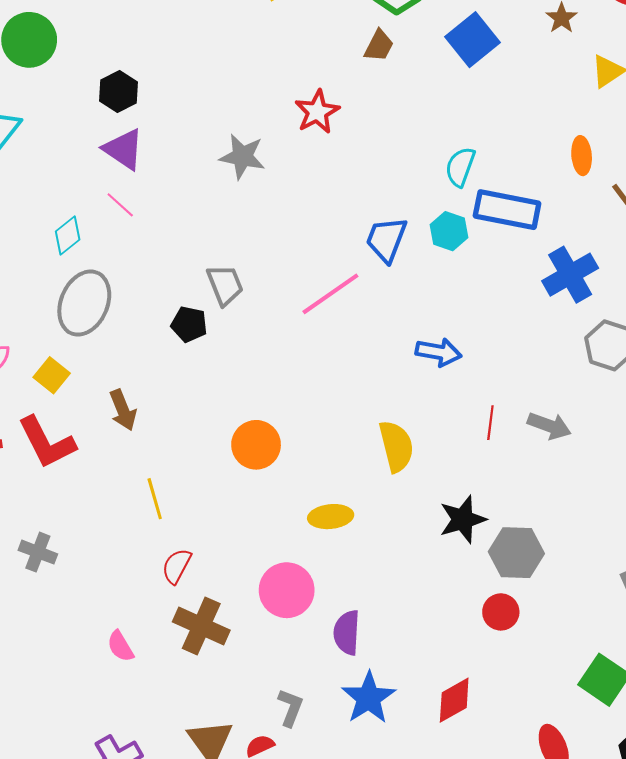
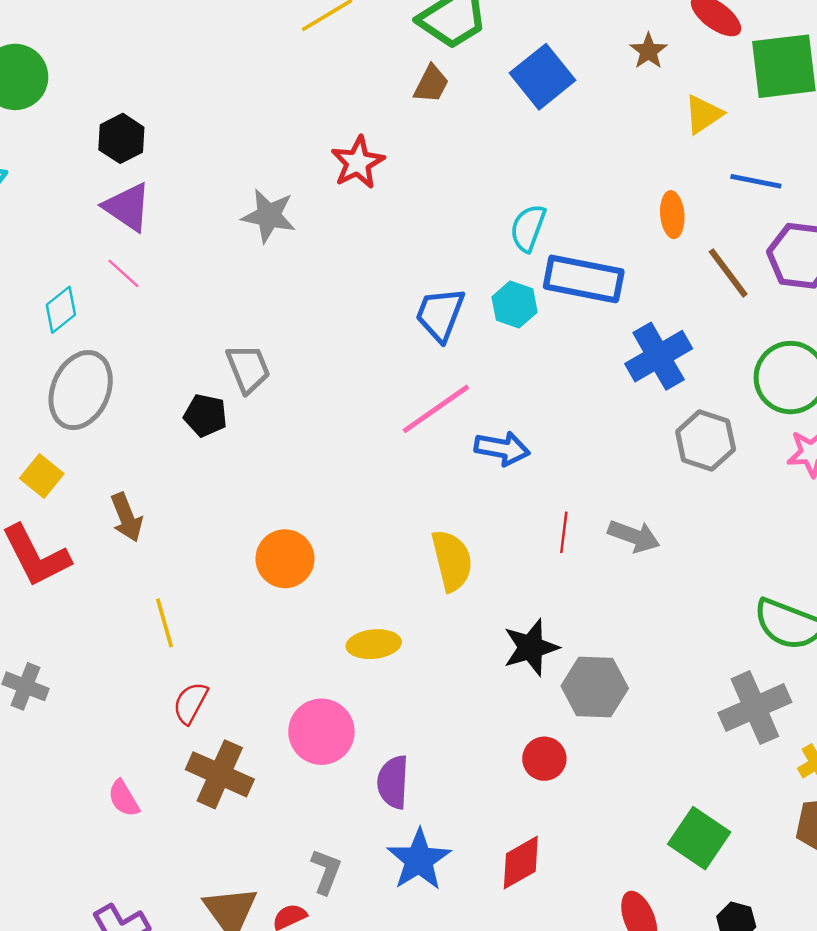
pink line: (330, 294) -> (436, 409), moved
red circle: (501, 612) -> (544, 759), moved

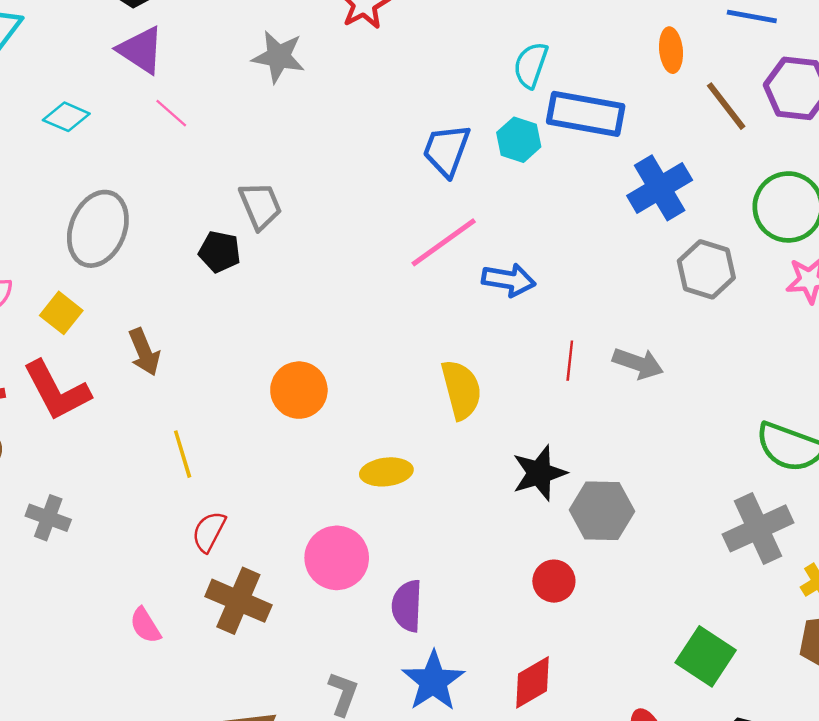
pink line: (123, 273) -> (171, 113), moved
cyan diamond: (61, 310) -> (66, 117), moved, turned 63

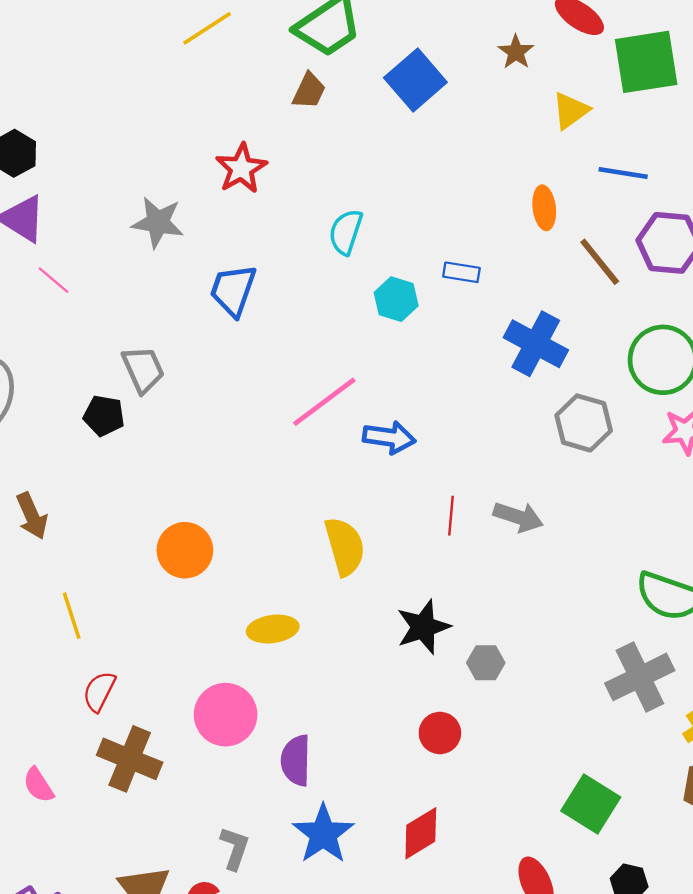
cyan semicircle: (531, 65) -> (346, 232), moved
blue rectangle: (586, 114) -> (461, 272), size x0.5
blue trapezoid: (446, 150) -> (233, 290), moved
blue cross: (660, 188) -> (536, 344), turned -30
gray hexagon: (602, 511) -> (486, 663), size x0.6

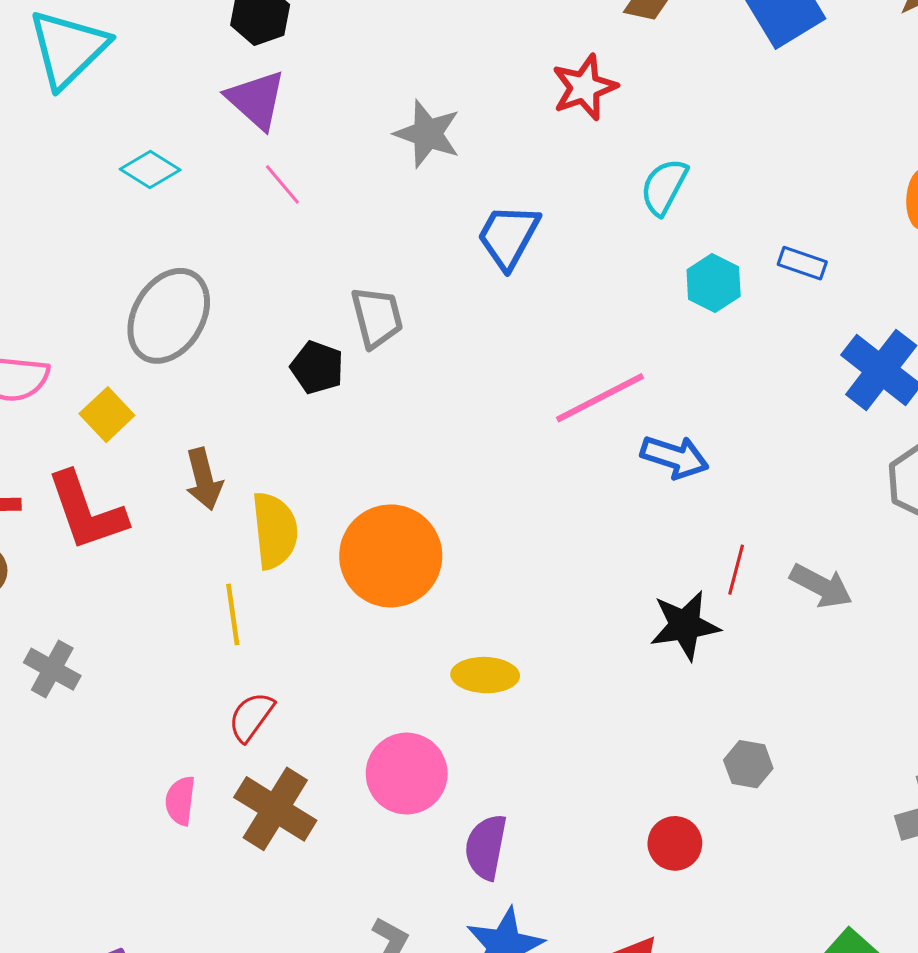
red star: (241, 168) -> (584, 87), moved
yellow semicircle: (345, 546) -> (275, 530), moved
orange circle: (185, 550) -> (391, 556), size x1.4
black star: (423, 627) -> (685, 625), moved
pink semicircle: (38, 785) -> (180, 801), moved, turned 30

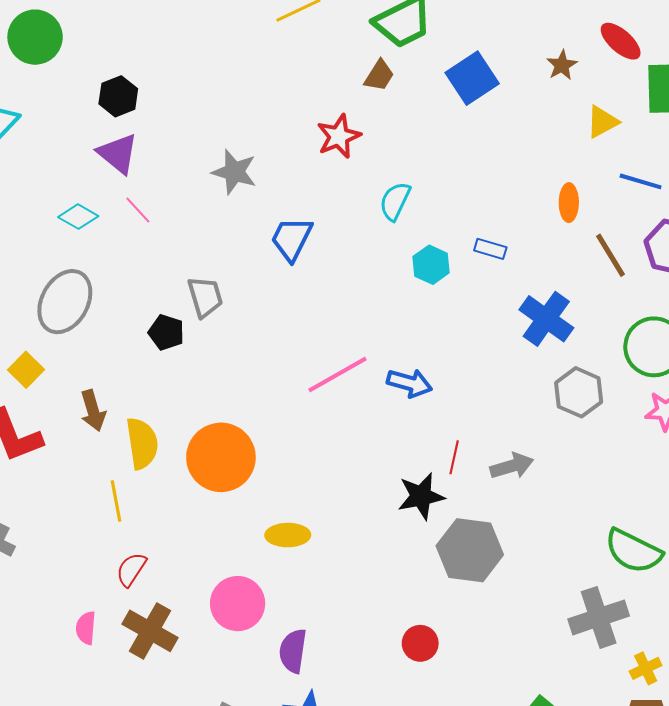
cyan diamond: (150, 169) -> (78, 217), moved
pink line: (600, 398) -> (337, 375), moved
gray arrow: (821, 586) -> (512, 466), turned -42
gray hexagon: (748, 764) -> (470, 550), moved, size x2.0

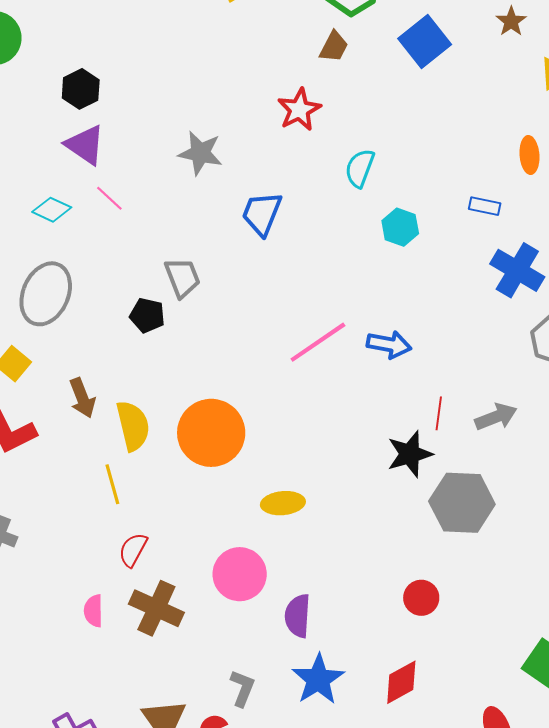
blue rectangle: (490, 249) -> (485, 206), moved

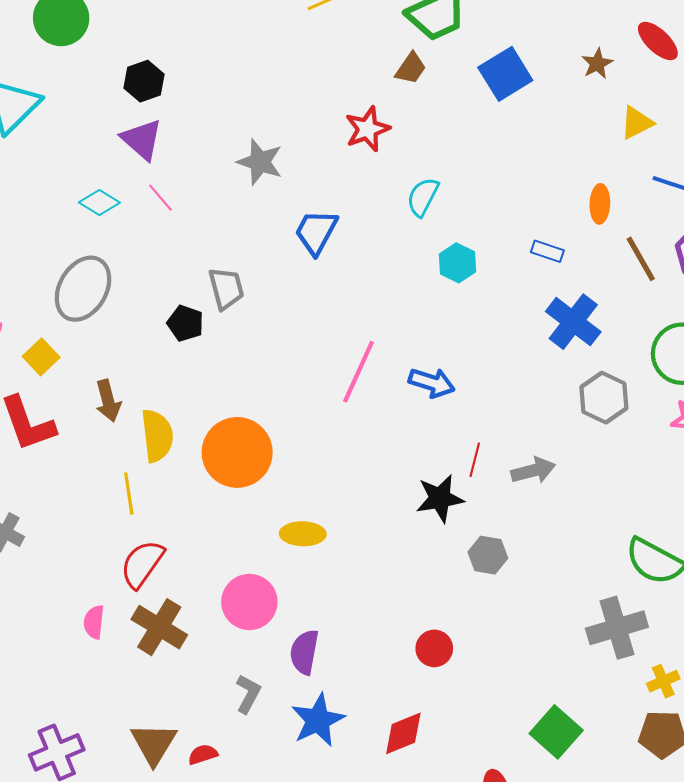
pink line: (318, 342) -> (359, 372), turned -38
gray hexagon: (462, 503) -> (488, 555), size x0.6
red semicircle: (133, 550) -> (142, 564), size x1.4
gray L-shape: (242, 688) -> (248, 694), moved

